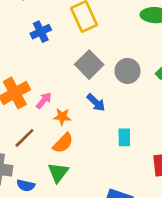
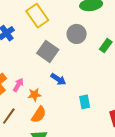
gray circle: (127, 71) -> (77, 34), moved

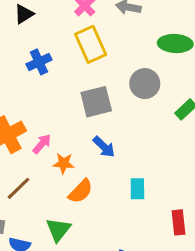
gray square: (48, 51) -> (96, 102), turned 30
orange semicircle: (39, 115) -> (81, 191), moved

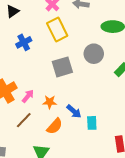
blue arrow: (104, 147) -> (74, 111), moved
orange star: (64, 163) -> (50, 102), moved
brown line: (19, 188) -> (24, 120), moved

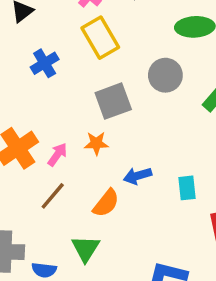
orange star: (50, 102) -> (96, 143), moved
blue arrow: (74, 111) -> (138, 176), turned 126
cyan rectangle: (92, 123) -> (187, 188), moved

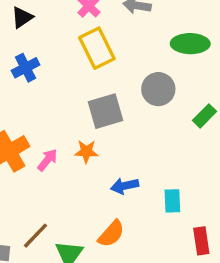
blue cross: (45, 63) -> (26, 68), moved
brown line: (53, 196) -> (35, 236), moved
orange semicircle: (106, 203) -> (111, 234), moved

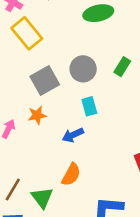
gray circle: (158, 89) -> (83, 69), moved
cyan rectangle: (172, 201) -> (89, 106), moved

